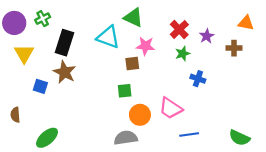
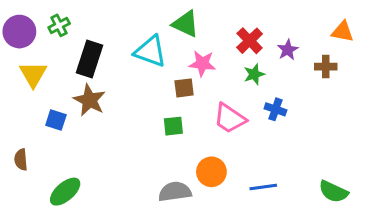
pink trapezoid: (171, 108) -> (230, 118), moved
orange circle: (140, 115) -> (211, 172), moved

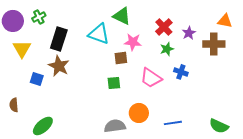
brown cross: (326, 67) -> (214, 44), size x1.5

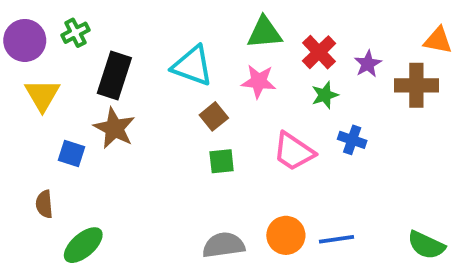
green triangle: (122, 16) -> (264, 33), moved, turned -30
brown square: (121, 58) -> (214, 116), moved, turned -32
brown semicircle: (14, 105) -> (44, 204), moved
orange circle: (139, 113) -> (286, 235), moved

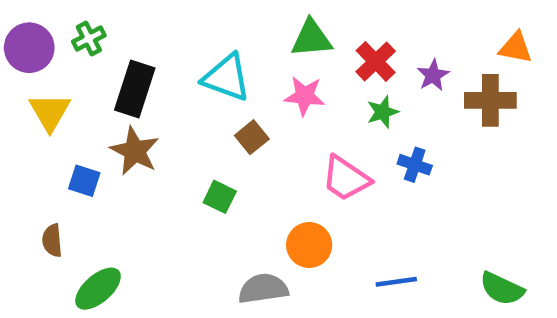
green square: (222, 161) -> (220, 197), moved, turned 32
orange circle: (286, 235) -> (309, 245), moved

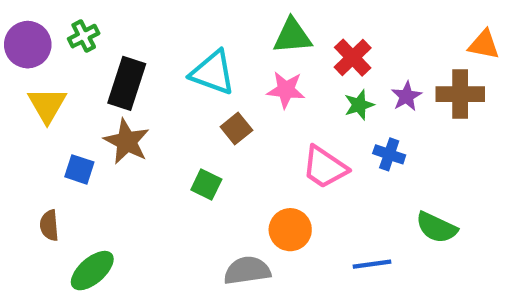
purple star: (433, 75) -> (406, 96), moved
green semicircle: (502, 289) -> (437, 228), moved

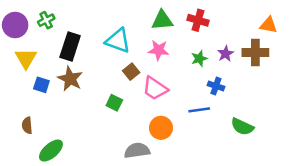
red cross: (353, 58) -> (198, 20), moved, turned -30
pink trapezoid: (325, 167) -> (155, 88), moved
blue square: (79, 169) -> (41, 85), moved
blue line: (372, 264) -> (199, 110), moved

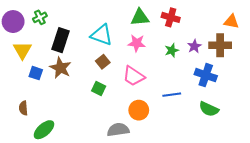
brown square: (131, 72) -> (103, 62), moved
blue cross: (216, 86) -> (206, 75), moved, size x1.5

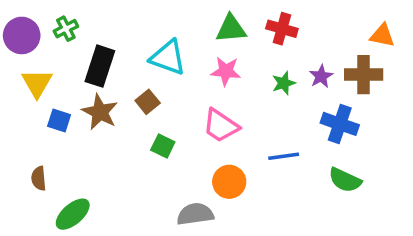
brown square: (103, 62) -> (148, 102), moved

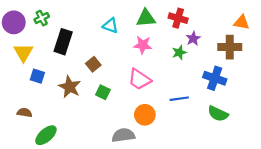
cyan triangle: (168, 58) -> (110, 26), moved, size x0.7
purple star: (321, 76) -> (193, 38), moved
brown star: (100, 112) -> (70, 87), moved
brown semicircle: (39, 178) -> (24, 113), turned 104

